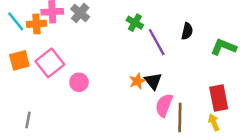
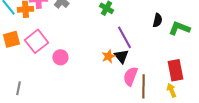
black semicircle: (187, 31) -> (157, 20), moved
purple line: (157, 42) -> (124, 37), moved

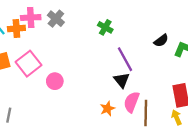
black semicircle: (157, 20) -> (161, 41), turned 40
orange star: (108, 56) -> (107, 109), moved

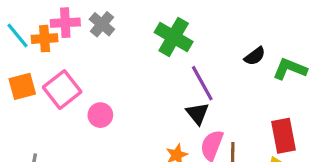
green cross: (105, 27) -> (174, 37), size x1.6

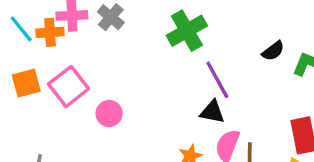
green cross: (174, 37) -> (187, 31), turned 30
black triangle: (197, 113) -> (212, 112), turned -40

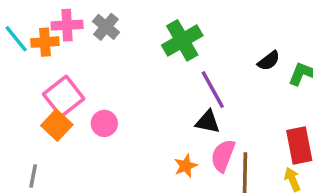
orange square: (26, 83) -> (57, 125), moved, turned -32

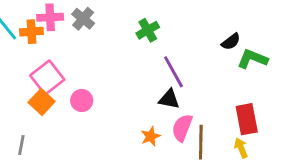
green cross: (182, 40) -> (148, 30), size x0.7
black semicircle: (269, 61) -> (231, 42), moved

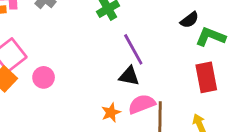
red rectangle: (247, 119) -> (206, 77), moved
pink semicircle: (182, 128) -> (142, 104), turned 48

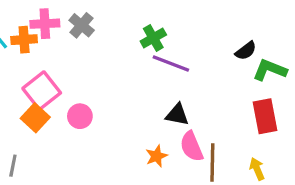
purple line: (133, 49) -> (171, 64), moved, turned -40
pink semicircle: (142, 104) -> (192, 146), turned -92

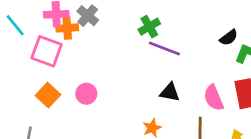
orange cross: (24, 40) -> (67, 28), moved
pink square: (42, 91) -> (47, 51), moved, turned -32
pink semicircle: (192, 146) -> (214, 98), moved

